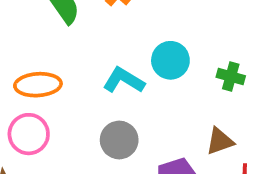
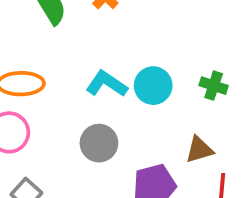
cyan circle: (170, 60) -> (153, 86), moved

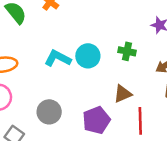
gray circle: (99, 143) -> (49, 112), moved

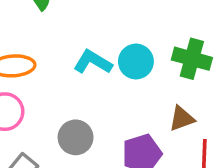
green cross: (127, 51) -> (192, 59), size x1.5

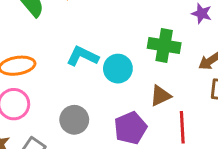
cyan circle: (136, 61) -> (118, 69), moved

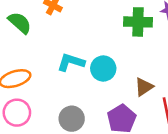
green cross: (164, 46) -> (138, 22), moved

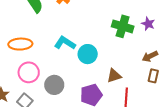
pink circle: (17, 113) -> (29, 72), moved

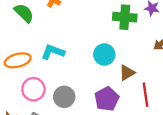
cyan L-shape: (65, 43) -> (53, 52), moved
cyan circle: (88, 54) -> (104, 55), moved

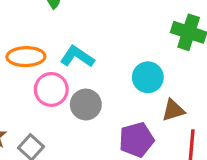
pink circle: (33, 89) -> (51, 89), moved
gray circle: (64, 97) -> (86, 104), moved

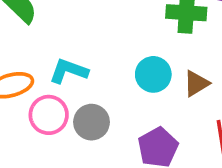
brown triangle: (173, 110) -> (196, 83), moved

